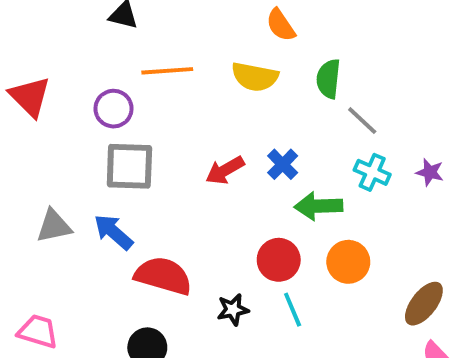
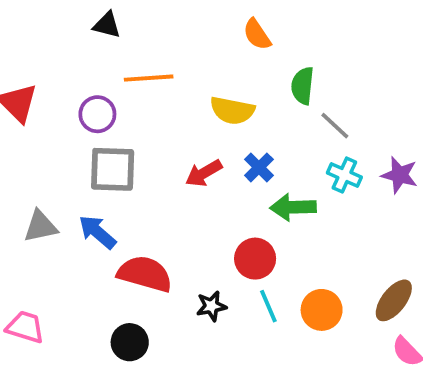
yellow semicircle: (255, 77) -> (232, 110), moved
purple star: (430, 172) -> (399, 175), size x1.4
orange circle: (348, 262) -> (322, 310), moved

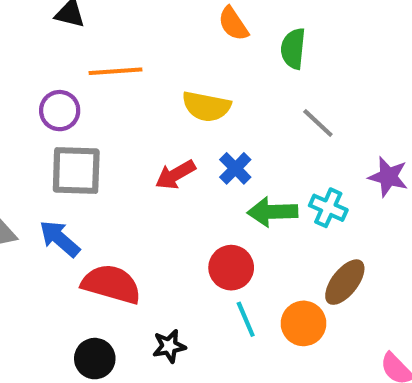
green semicircle: (303, 86) -> (293, 49), moved
cyan cross: (344, 175) -> (328, 208), moved
brown ellipse: (394, 300) -> (345, 282), moved
black star: (211, 306) -> (169, 346), moved

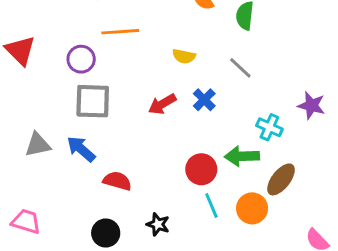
yellow semicircle: (206, 106) -> (184, 56), size x0.7
gray line: (318, 123) -> (240, 68), moved
green arrow: (272, 212) -> (242, 156), moved
red semicircle: (111, 284) -> (117, 181), size x0.7
black star: (169, 346) -> (158, 224), turned 30

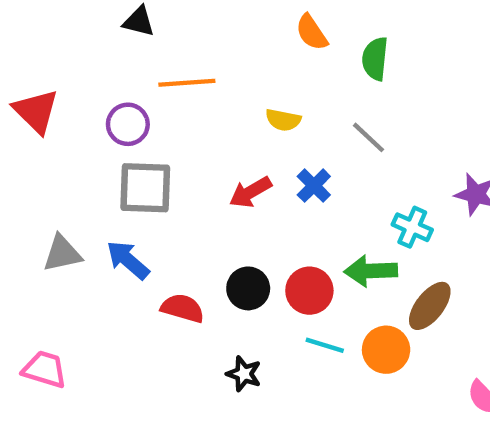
cyan line: (211, 205) -> (325, 345), turned -50
black circle: (106, 233) -> (248, 288), moved

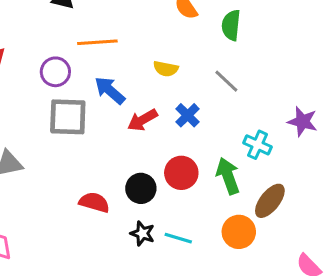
blue arrow: (128, 260) -> (110, 90), moved
green arrow: (371, 271) -> (228, 176), turned 72
red circle: (309, 291) -> (181, 173), moved
cyan line: (325, 345) -> (178, 238), moved
black star: (244, 374) -> (142, 233), moved

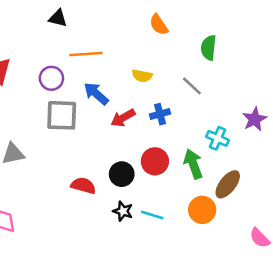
green semicircle: (231, 25) -> (209, 48), moved
blue cross: (188, 115) -> (160, 114), turned 30
purple star: (303, 122) -> (255, 119), turned 30

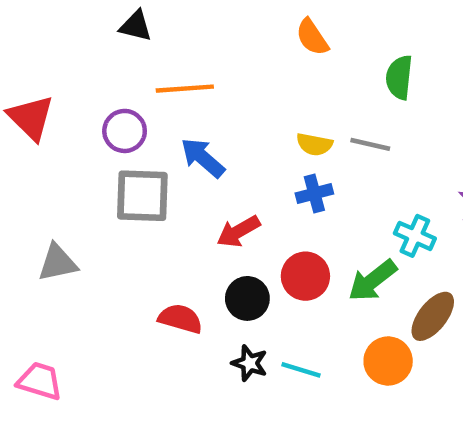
yellow semicircle: (142, 76) -> (314, 144), moved
gray line: (192, 86) -> (370, 144), turned -30
red arrow: (123, 118) -> (238, 231), moved
green arrow: (193, 164) -> (372, 281), turned -108

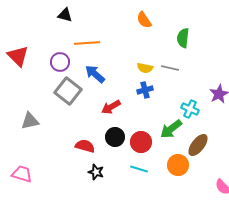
gray square: (142, 196) -> (68, 91), turned 36
red circle: (305, 276) -> (141, 142), moved
black star: (250, 363) -> (96, 172), moved

